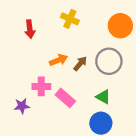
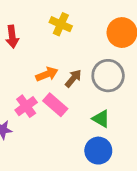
pink cross: (41, 86) -> (26, 106), turned -36
pink rectangle: (65, 98) -> (55, 105), moved

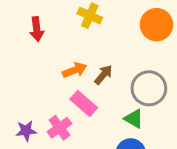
gray circle: (108, 76) -> (149, 88), moved
pink cross: (26, 106) -> (59, 128), moved

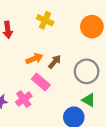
green triangle: (134, 119) -> (89, 100), moved

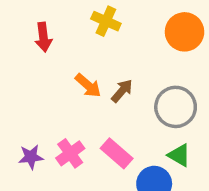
orange arrow: (34, 59) -> (88, 85), turned 63
pink rectangle: (41, 82) -> (117, 153), moved

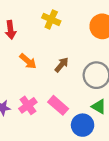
orange arrow: (88, 85) -> (28, 61), moved

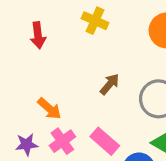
orange arrow: (28, 61) -> (49, 109), moved

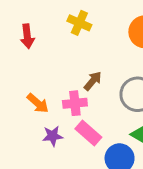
pink cross: (62, 141) -> (75, 103), moved, turned 30
purple star: (27, 144) -> (53, 136), moved

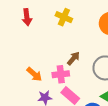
red arrow: (27, 36) -> (27, 17), moved

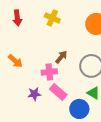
orange arrow: (34, 74) -> (15, 61), moved

